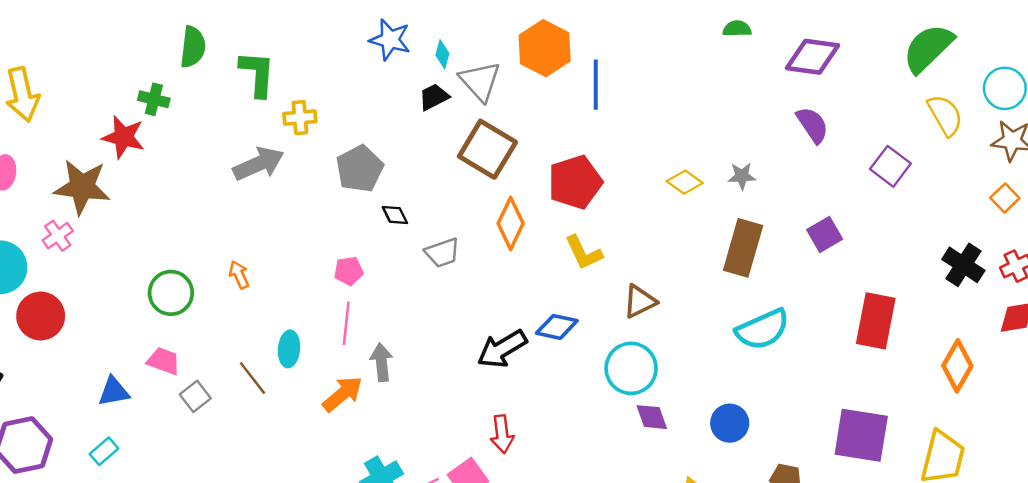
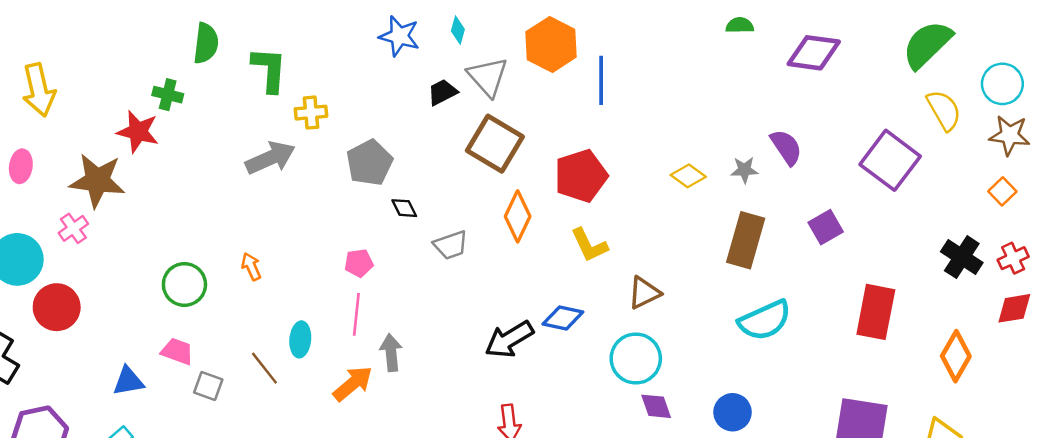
cyan diamond: (442, 54) -> (458, 30), moved
purple semicircle: (812, 125) -> (786, 147), moved
purple square: (890, 166) -> (890, 160), size x1.5
gray square: (195, 396) -> (208, 386), turned -32

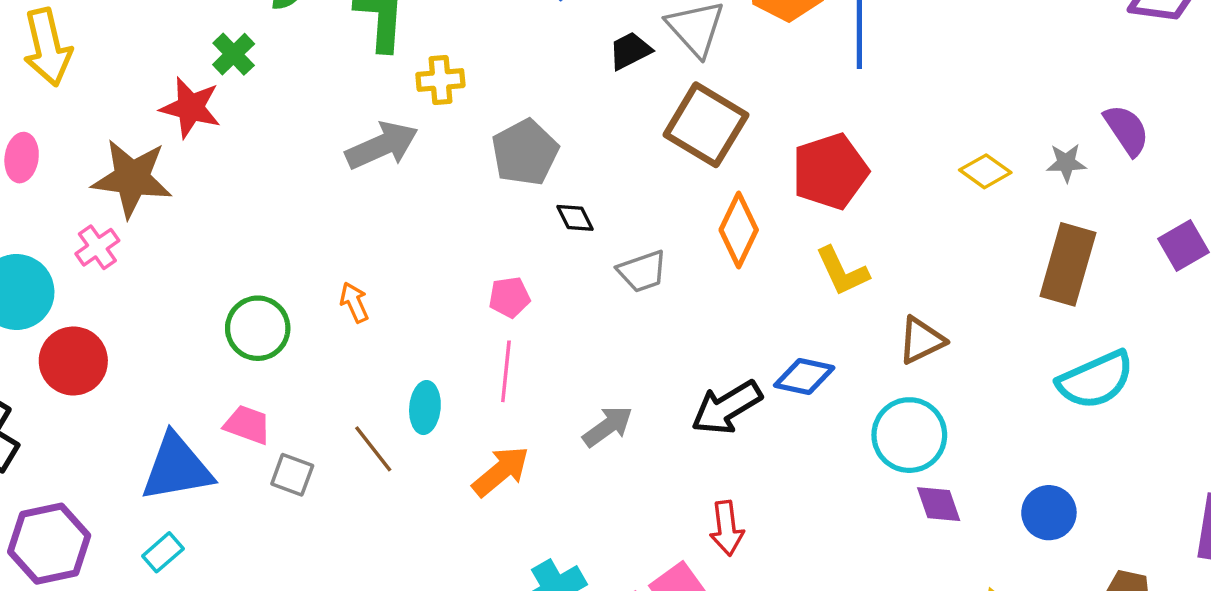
green cross: (168, 95) -> (234, 54), turned 32
gray arrow: (391, 353) -> (608, 426), moved, turned 60
blue triangle: (128, 381) -> (177, 468), size x1.6

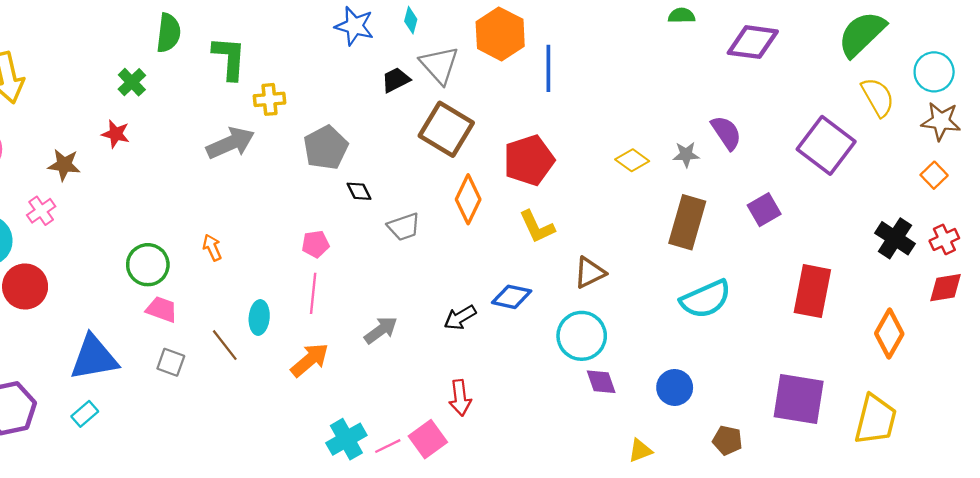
red star: (191, 108) -> (116, 134), moved, size x0.7
brown star: (132, 178) -> (64, 165), size x0.6
black arrow: (727, 408) -> (460, 317), size x0.7
pink trapezoid: (247, 425) -> (162, 309), moved

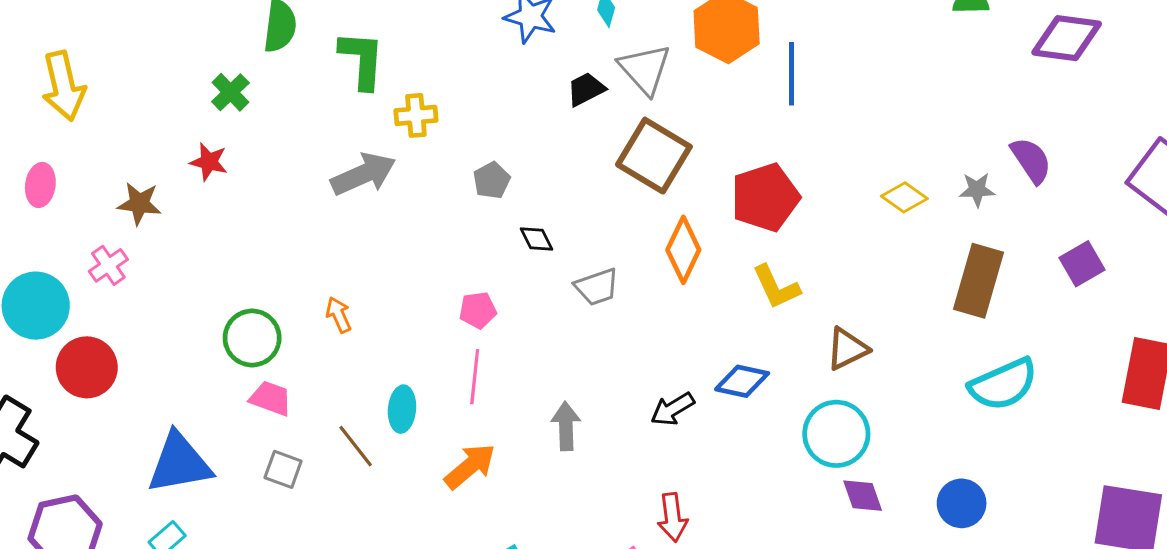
gray pentagon: (326, 148) -> (492, 180), size x0.6
gray arrow: (381, 330) -> (566, 426), turned -56

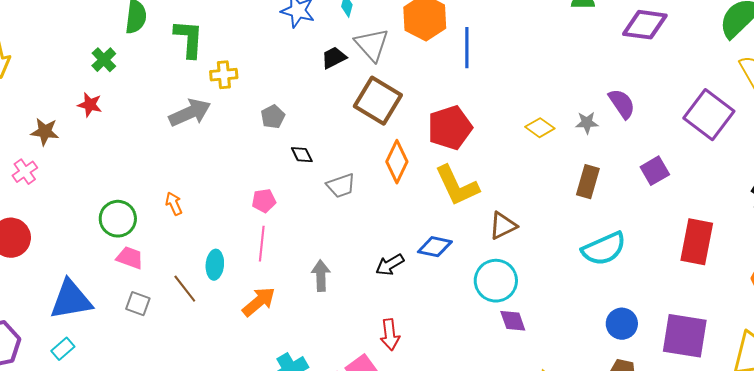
brown rectangle: (979, 281) -> (588, 182), size x0.7
yellow L-shape: (776, 287) -> (457, 186), size x1.4
blue circle: (962, 503) -> (622, 324), moved

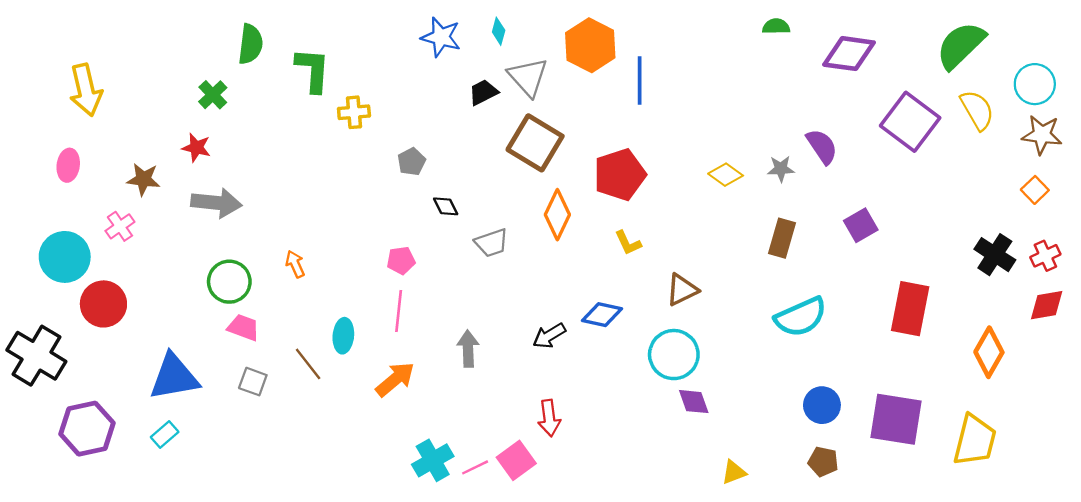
gray arrow: (190, 113) -> (216, 203), moved, turned 30
purple square: (709, 115) -> (910, 122), moved
yellow L-shape: (457, 186) -> (628, 243), size x0.5

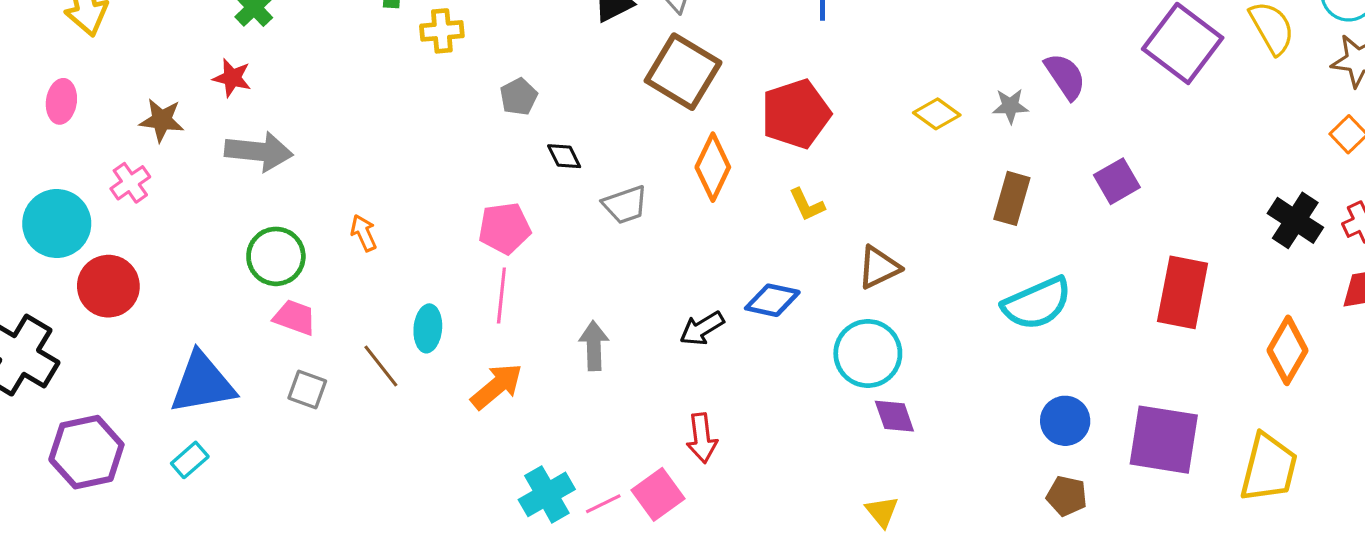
pink pentagon: (401, 260) -> (505, 228), size x1.4
yellow triangle: (734, 472) -> (882, 512), moved, turned -48

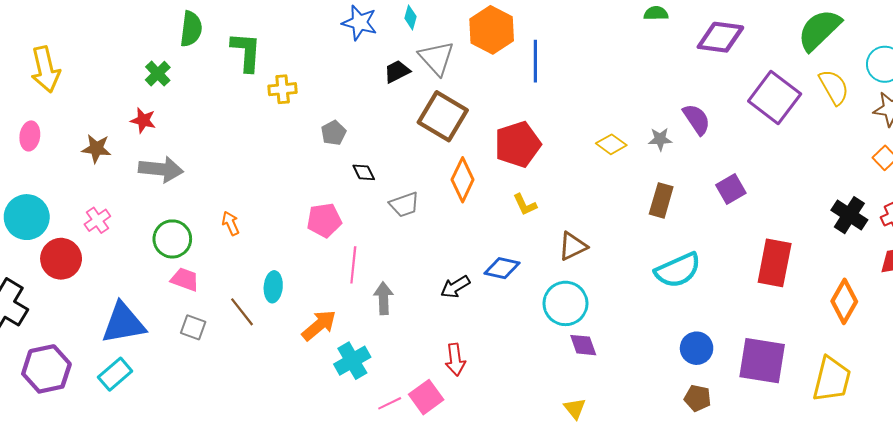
pink cross: (130, 183) -> (97, 220), moved
pink line: (501, 296) -> (353, 265), moved
cyan rectangle: (190, 460) -> (115, 374), size x1.4
cyan cross: (547, 494) -> (352, 361), moved

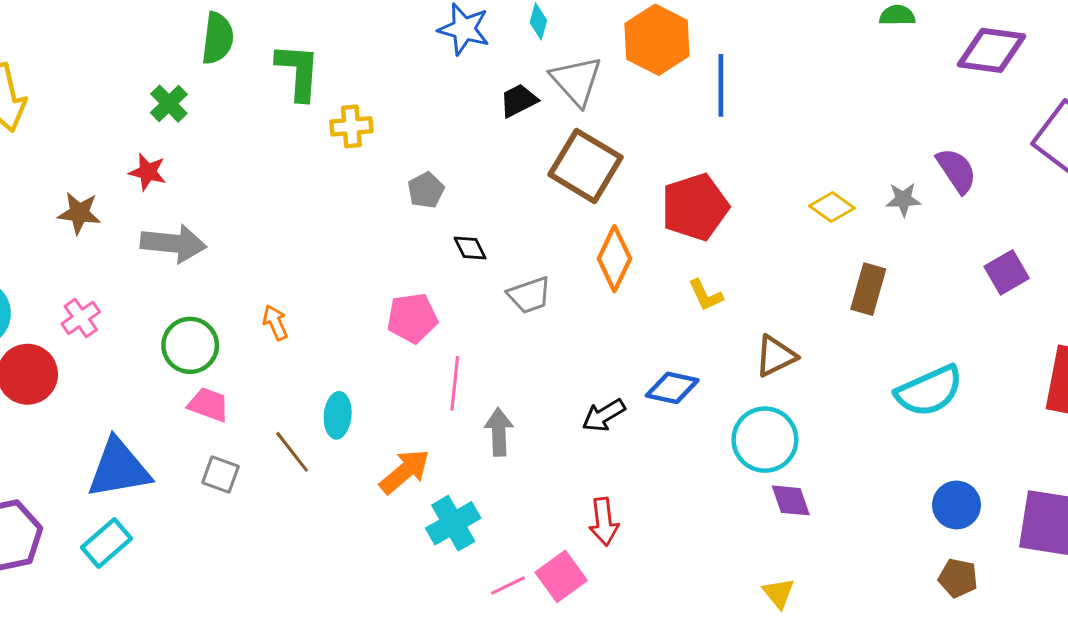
brown rectangle: (661, 200) -> (868, 289), moved

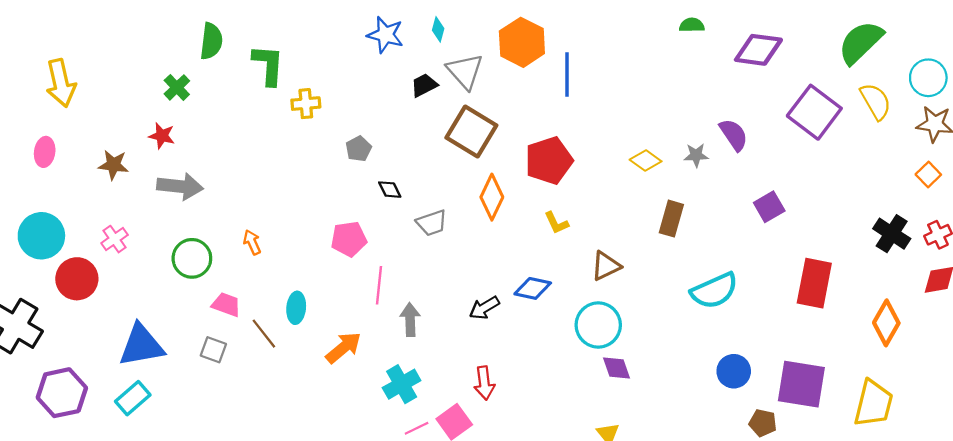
pink trapezoid: (208, 405) -> (226, 305), moved
cyan cross: (453, 523) -> (402, 384), moved
brown pentagon: (958, 578) -> (763, 423), moved

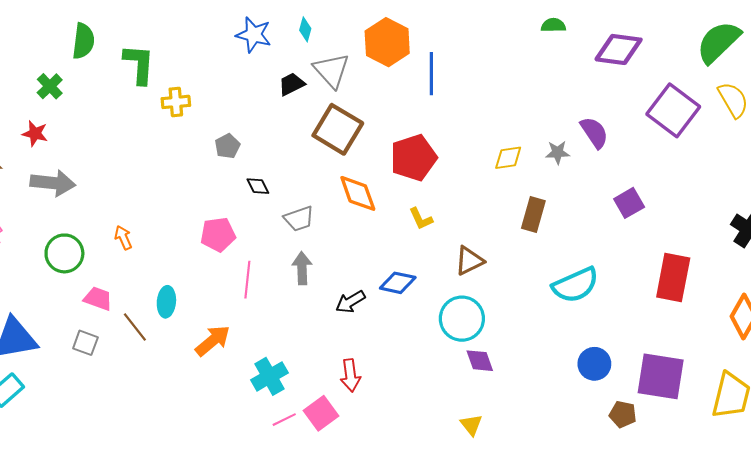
yellow diamond: (646, 161) -> (508, 158), turned -44
orange diamond: (492, 197) -> (358, 193), turned -45
gray arrow: (410, 320) -> (302, 268), moved

